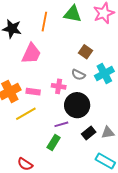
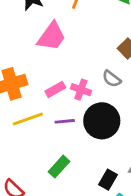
pink rectangle: (33, 92) -> (55, 89), moved, turned -48
purple line: (61, 124) -> (65, 121), moved
black rectangle: (89, 133) -> (108, 180), moved, turned -32

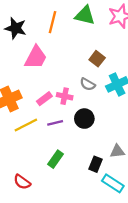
black circle: (102, 121) -> (84, 119), size x0.7

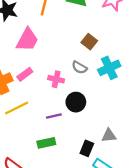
pink rectangle: (44, 99) -> (25, 74), moved
purple line: (55, 123) -> (54, 116), moved
green rectangle: (56, 159) -> (46, 143), turned 42

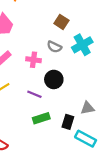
purple line: (54, 116) -> (34, 94), turned 40
green rectangle: (46, 143) -> (41, 118), moved

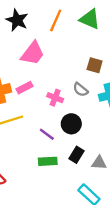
brown square: (61, 22) -> (95, 65), turned -32
black rectangle: (68, 122) -> (76, 155), moved

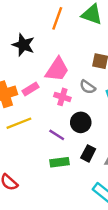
black star: (17, 20) -> (23, 45), moved
pink trapezoid: (33, 53) -> (57, 69), moved

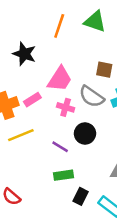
gray semicircle: (88, 87) -> (92, 97), size x1.5
black rectangle: (88, 153) -> (81, 196), moved

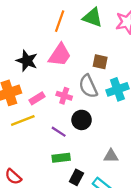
black star: (24, 54) -> (27, 61), moved
pink trapezoid: (60, 79) -> (60, 55), moved
gray semicircle: (92, 97) -> (88, 86), turned 30
pink rectangle: (32, 100) -> (37, 98), moved

